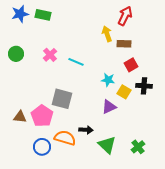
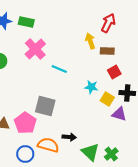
pink cross: (50, 55) -> (35, 49), moved, size x1.5
purple triangle: (109, 107) -> (119, 114), moved, turned 42
green cross: (138, 147) -> (111, 154), moved

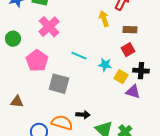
brown rectangle: (107, 51) -> (130, 30), moved
cyan line: (59, 69) -> (79, 56), moved
pink pentagon: (25, 123) -> (37, 61), moved

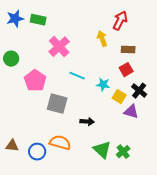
pink cross: (49, 27) -> (59, 47), moved
black cross: (141, 71) -> (139, 91), turned 35
brown triangle: (17, 102) -> (12, 146), moved
black arrow: (83, 115) -> (87, 122), moved

